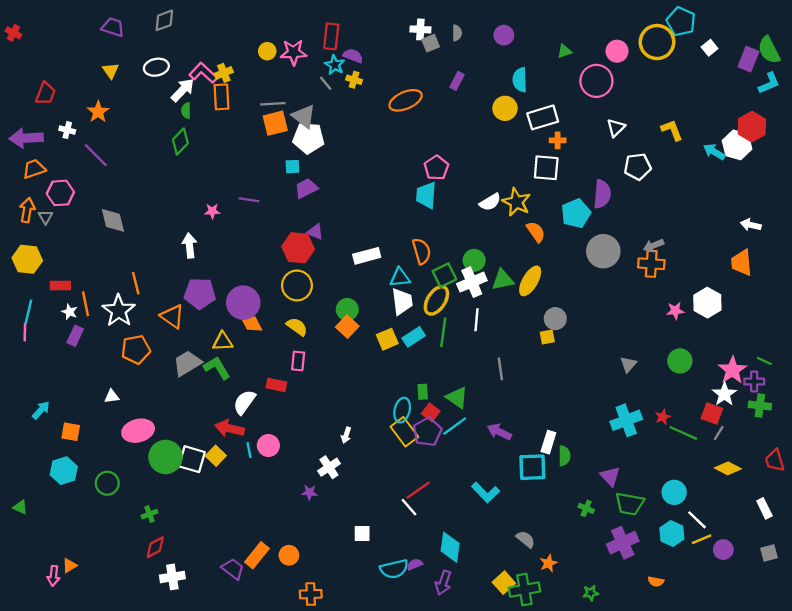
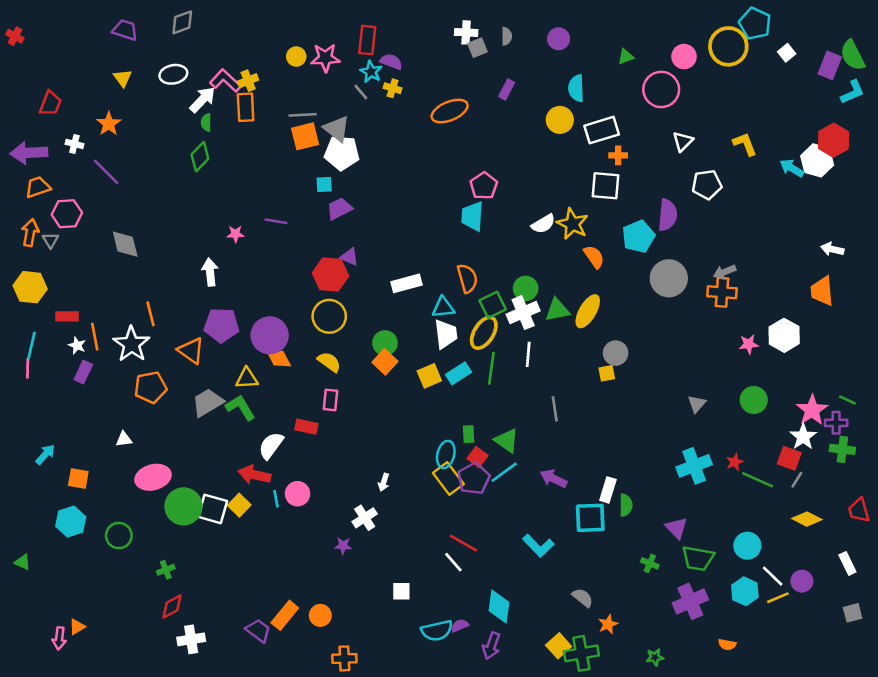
red line: (418, 490) -> (464, 543), turned 65
purple circle: (723, 550) -> (802, 581), moved

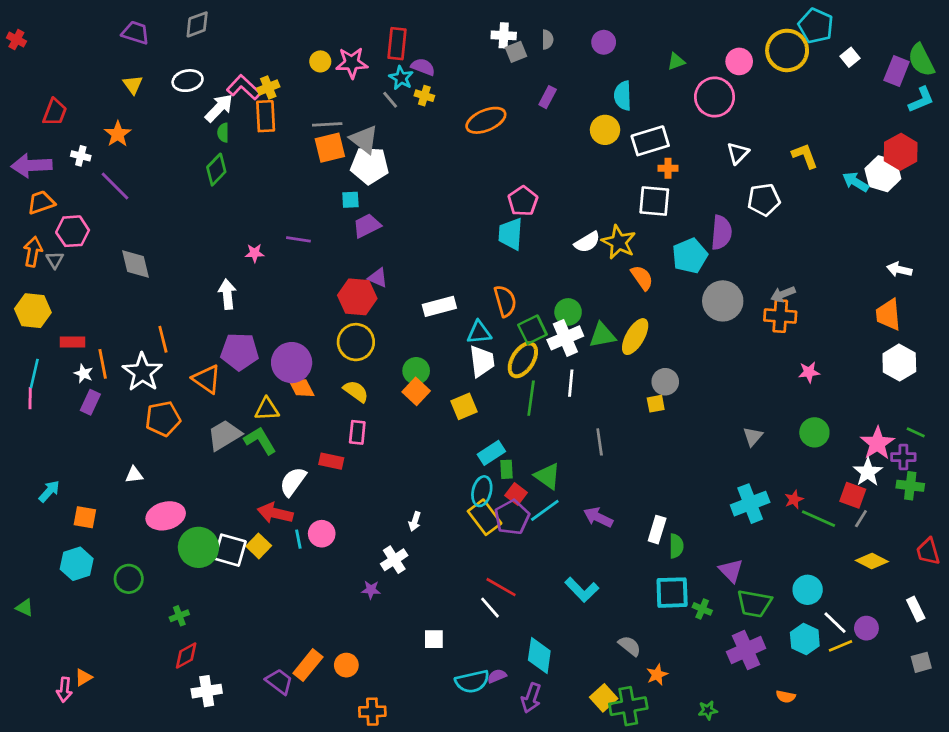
white hexagon: (784, 335) -> (899, 363), moved
cyan rectangle: (458, 373) -> (491, 453), moved
cyan square: (590, 518) -> (672, 593), moved

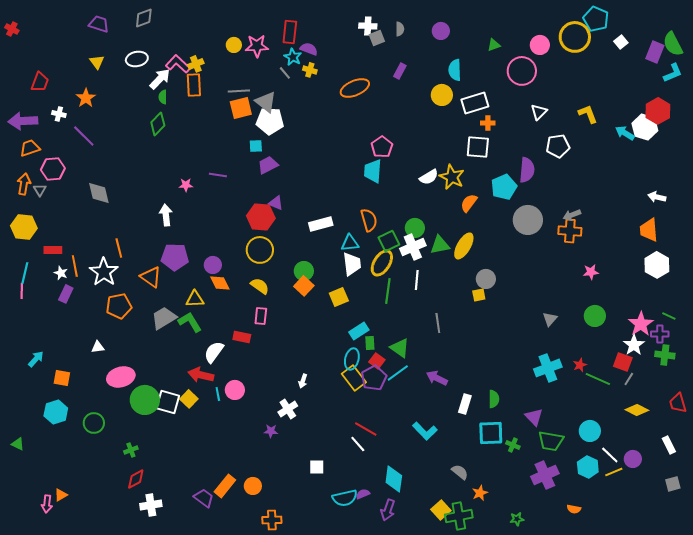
orange semicircle: (642, 278) -> (469, 203), turned -108
purple circle: (292, 363) -> (213, 265), size x0.6
white rectangle: (657, 530) -> (465, 404), moved

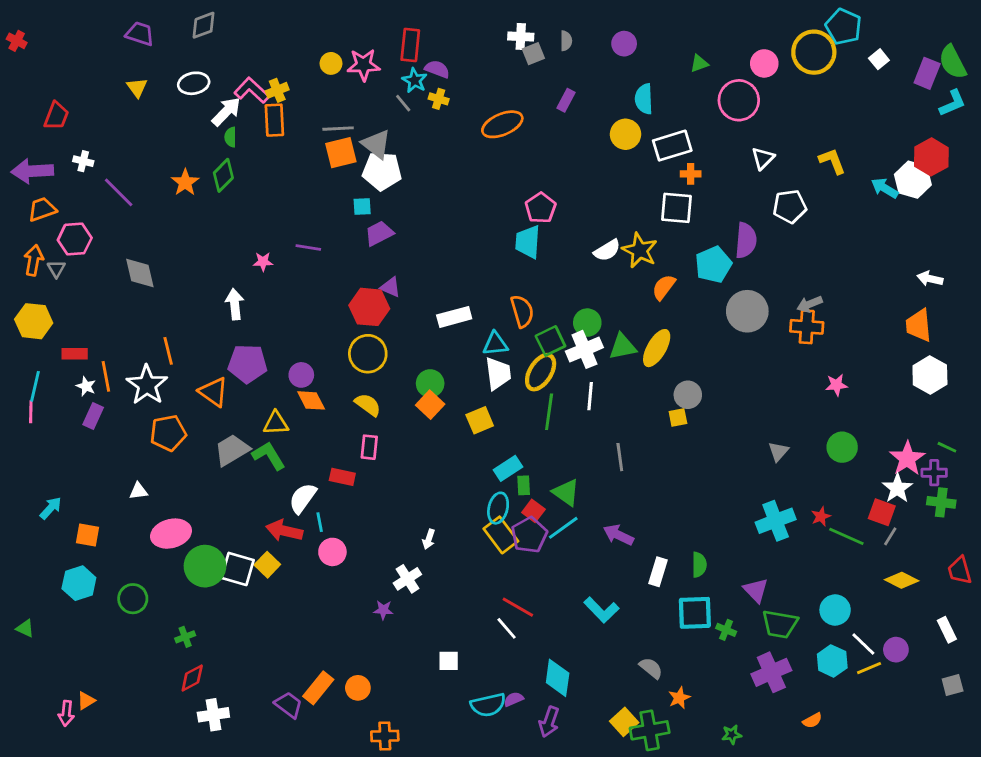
orange star: (86, 98) -> (185, 182), moved
cyan line: (218, 394) -> (320, 522), moved
orange semicircle: (574, 509) -> (812, 720), turned -40

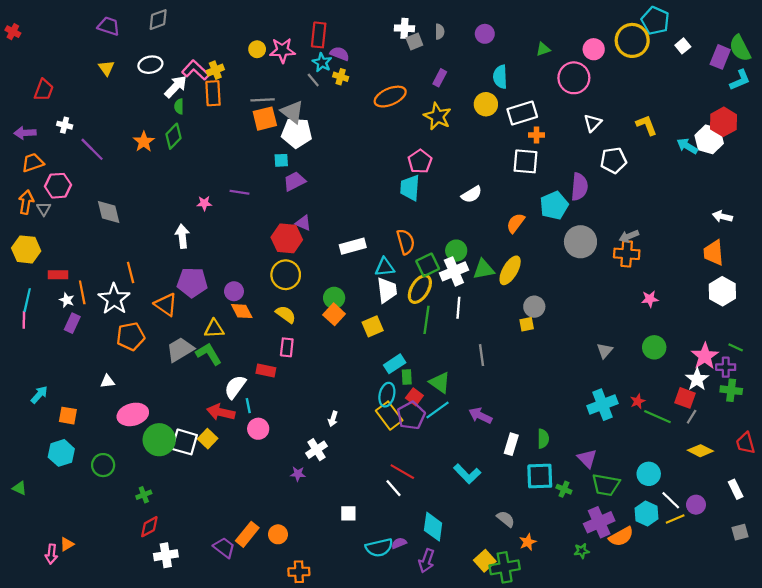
purple arrow: (32, 171) -> (25, 133), size x0.7
yellow star: (640, 250) -> (437, 116), moved
orange semicircle: (812, 720) -> (621, 537), moved, size x1.6
green star: (732, 735) -> (582, 551), moved

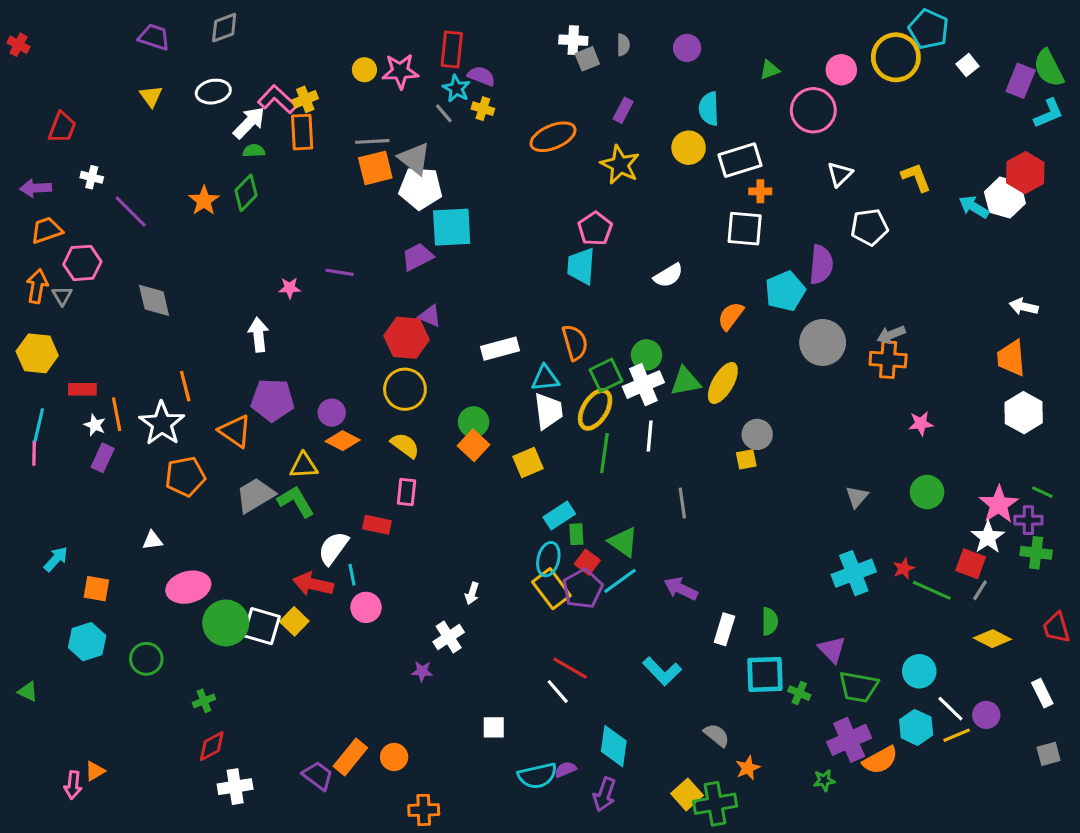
green semicircle: (179, 106) -> (254, 151), turned 88
cyan square: (281, 160) -> (452, 227), moved, size x2.0
orange diamond: (242, 311) -> (343, 441), turned -35

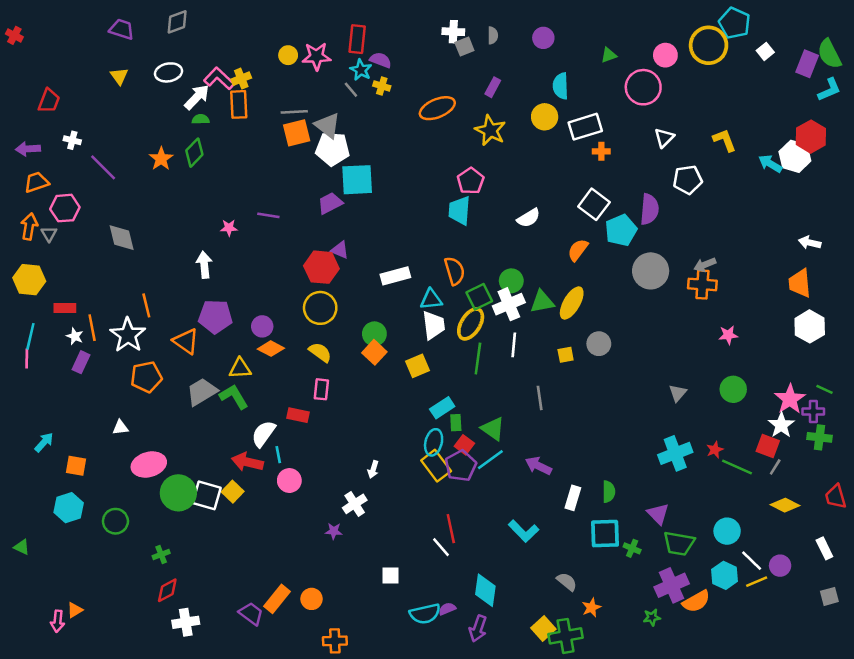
white square: (745, 229) -> (594, 204), moved, turned 32
yellow square: (746, 459) -> (566, 355), moved
red line: (570, 668) -> (451, 529), turned 48

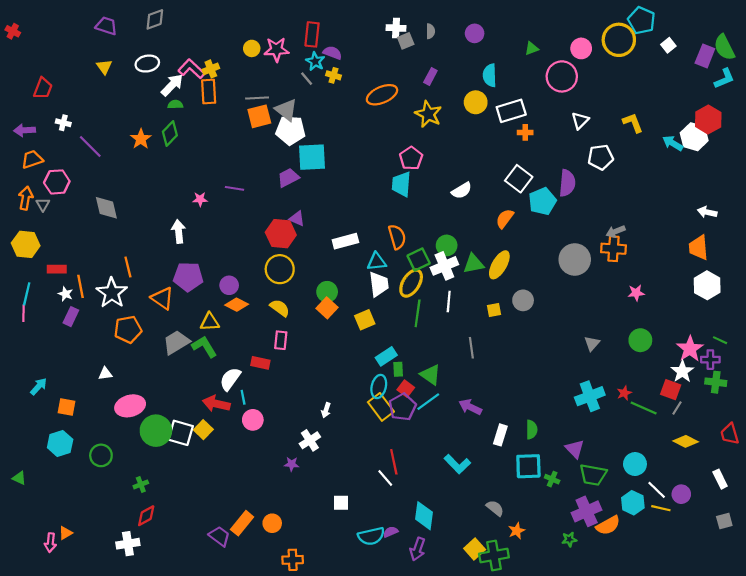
gray circle: (651, 271) -> (575, 259), moved
yellow line: (757, 582) -> (661, 508), turned 36
white cross: (186, 622) -> (128, 544), moved

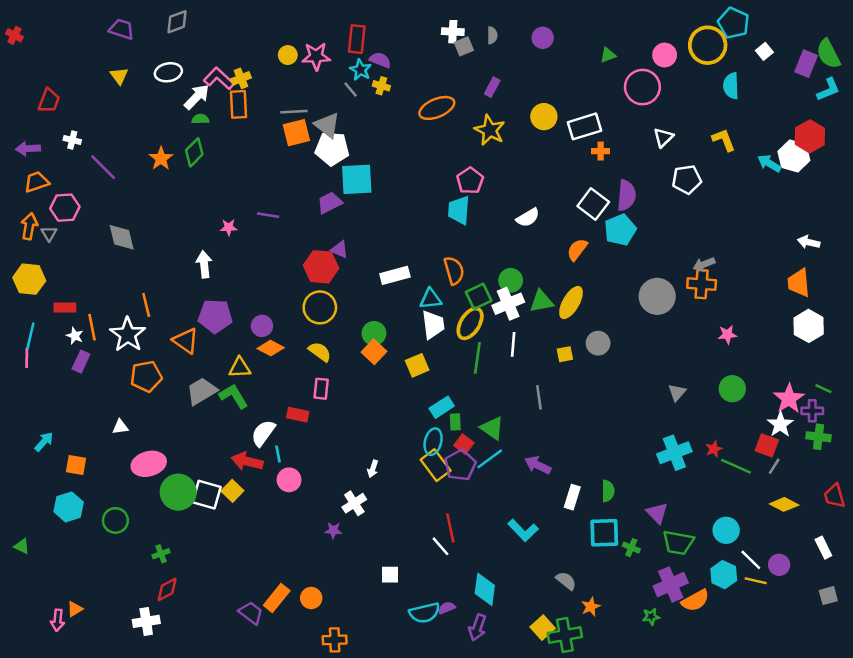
cyan semicircle: (490, 75) -> (731, 86), moved
purple semicircle: (567, 183) -> (626, 195), moved

